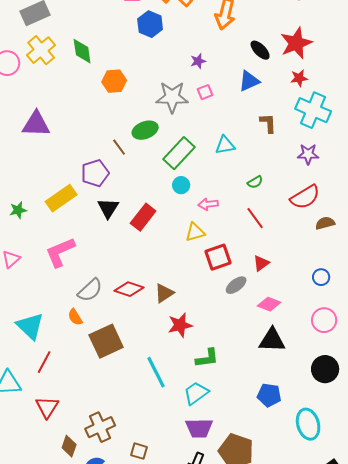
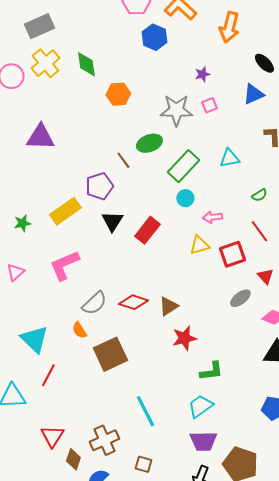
red square: (218, 257) -> (232, 254), moved
red triangle: (261, 263) -> (265, 276), turned -36
cyan line: (156, 372) -> (145, 411), moved
red triangle: (47, 407) -> (52, 436), moved

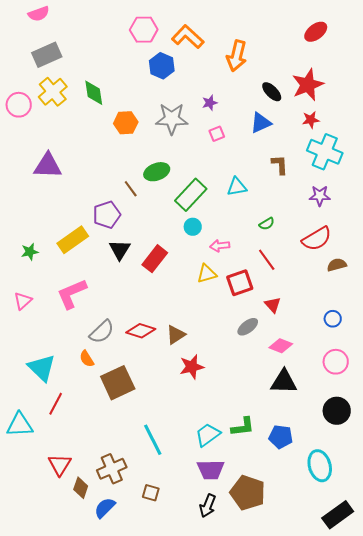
gray star: (176, 110) -> (172, 119), moved
green L-shape: (211, 371) -> (243, 427), moved

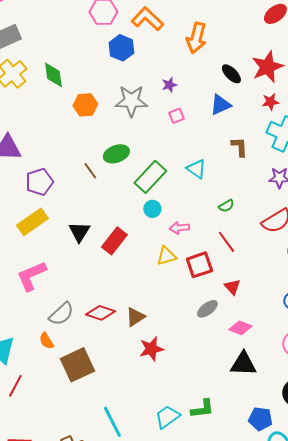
cyan triangle: (237, 187) -> (196, 169), turned 45
purple pentagon: (107, 215) -> (39, 182), moved
blue pentagon: (281, 437) -> (260, 419), moved

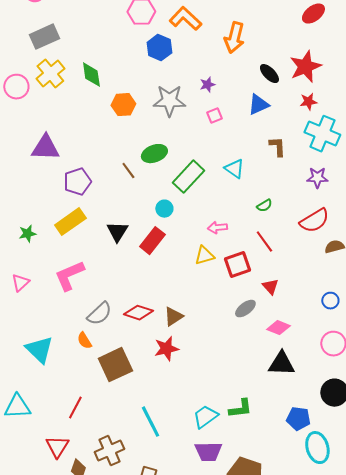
cyan circle: (152, 209) -> (164, 209), moved
red star: (151, 349) -> (166, 349), moved
red line: (15, 386) -> (75, 408), moved

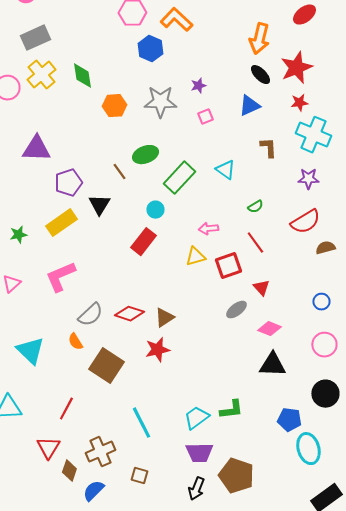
orange arrow: (234, 38) -> (259, 39), moved
black triangle: (117, 232) -> (99, 205), moved
brown square: (115, 365) -> (106, 366), turned -32

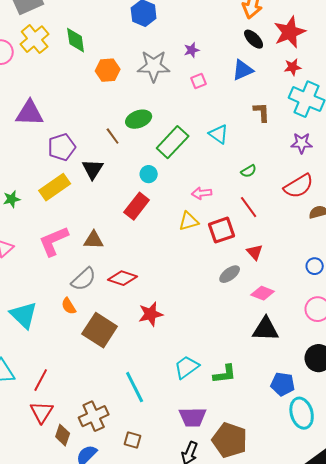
brown triangle: (164, 318) -> (94, 240), moved, turned 35
red line: (66, 409) -> (41, 380), moved
cyan trapezoid: (196, 418) -> (187, 367), moved

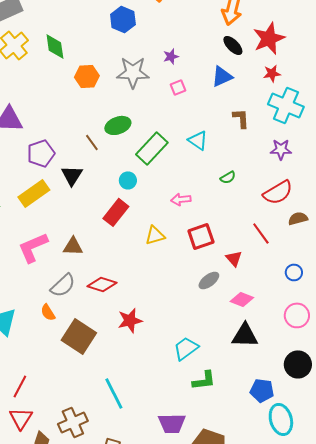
red line: (249, 207) -> (261, 233), moved
yellow triangle: (189, 221) -> (155, 235), moved
cyan trapezoid: (187, 367) -> (186, 348), moved

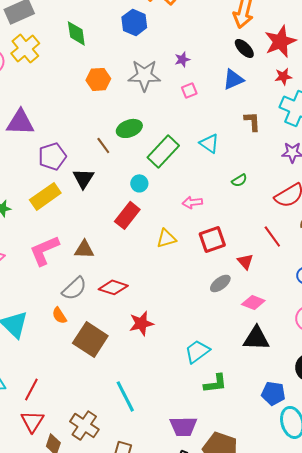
green diamond: (55, 46) -> (76, 33), moved
brown cross: (73, 422) -> (84, 425), turned -32

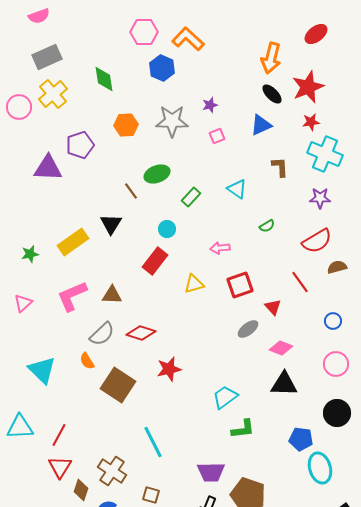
green rectangle: (163, 151) -> (191, 197), size x0.6
purple pentagon: (52, 156) -> (80, 145), moved

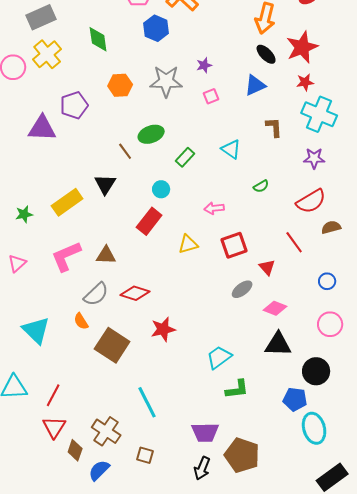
black circle: (337, 413) -> (316, 371), moved

